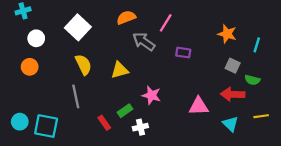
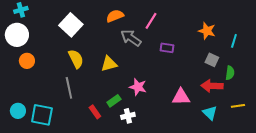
white circle: (36, 38) -> (17, 35), moved, size x1.5
green semicircle: (252, 80) -> (230, 73), turned -96

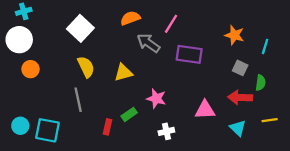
purple rectangle: (167, 48) -> (189, 54), size x1.6
red rectangle: (95, 112) -> (108, 127), turned 48
white cross: (128, 116) -> (166, 131), moved

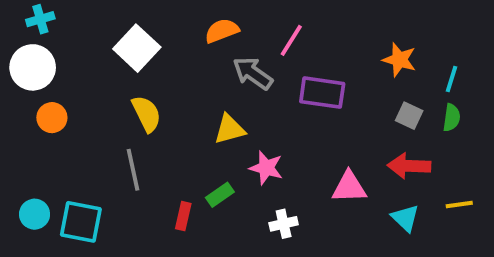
yellow triangle: (123, 73) -> (230, 129), moved
green semicircle: (261, 83) -> (452, 118), moved

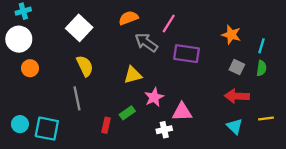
pink star: (266, 168) -> (154, 97), turned 30
pink triangle: (349, 187) -> (182, 112), moved

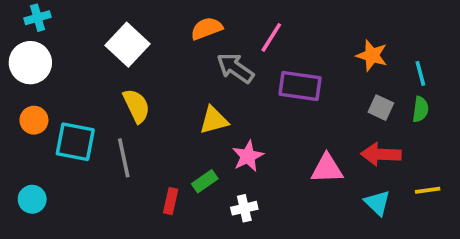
cyan line: (261, 46) -> (420, 73), turned -32
orange circle: (30, 68) -> (34, 120), moved
pink triangle: (182, 112) -> (327, 169), moved
cyan square: (47, 129) -> (75, 142), moved
white cross: (164, 130) -> (244, 208), moved

